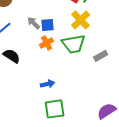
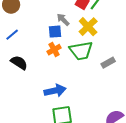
gray arrow: (34, 23) -> (63, 20), moved
blue arrow: (48, 84) -> (55, 91), size x1.5

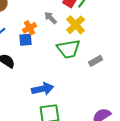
blue square: (55, 32) -> (26, 40), moved
orange cross: (54, 50) -> (30, 28), moved

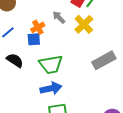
green trapezoid: (69, 49) -> (51, 64), moved
gray rectangle: (96, 61) -> (104, 60), size x1.6

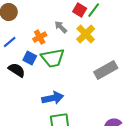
blue square: (34, 39) -> (30, 58), moved, turned 32
green trapezoid: (51, 64) -> (53, 58), moved

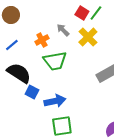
blue square: (30, 58) -> (32, 92), moved
black semicircle: (17, 70) -> (19, 73), size x1.4

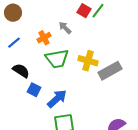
yellow cross: (88, 37) -> (88, 61), moved, turned -30
black semicircle: (19, 73) -> (21, 71), size x0.7
blue arrow: (55, 101) -> (57, 99), turned -30

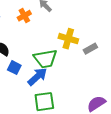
green trapezoid: (57, 59) -> (45, 59), moved
gray rectangle: (110, 71) -> (90, 49), size x0.6

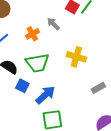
gray rectangle: (90, 49) -> (98, 88), moved
green trapezoid: (45, 59) -> (37, 63), moved

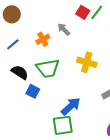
blue arrow: (45, 95) -> (71, 106), moved

